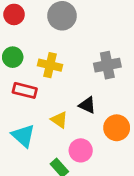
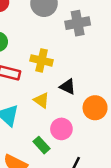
yellow cross: (50, 65) -> (42, 60), moved
gray cross: (107, 65) -> (78, 23), moved

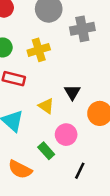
yellow cross: (42, 60) -> (39, 50), moved, turned -30
black triangle: (68, 87) -> (72, 92), turned 35

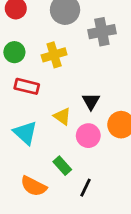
pink circle: (66, 135) -> (88, 136), moved
black line: (80, 171) -> (86, 188), moved

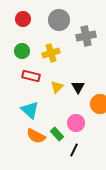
yellow triangle: (62, 116) -> (57, 87), moved, turned 40
pink circle: (88, 136) -> (76, 123), moved
orange semicircle: (34, 186) -> (36, 136), moved

